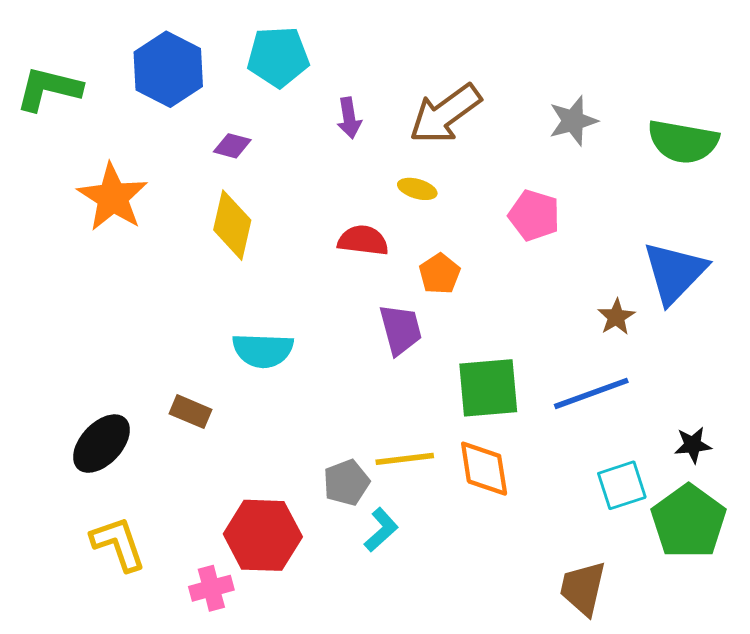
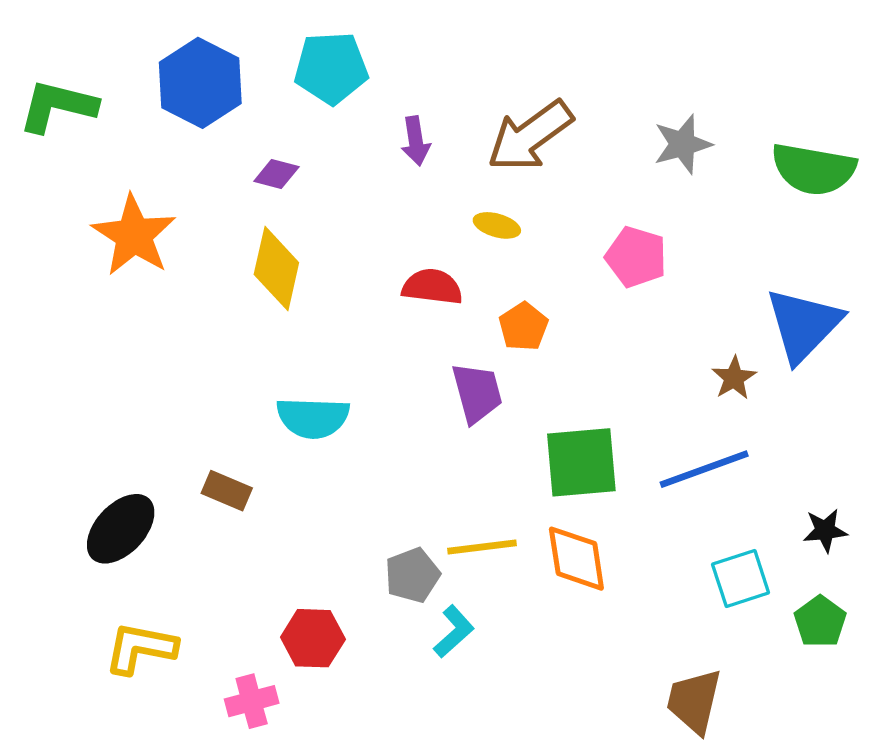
green pentagon: (689, 521) -> (820, 622), size x0.6
red hexagon: (263, 535) -> (313, 638), size x0.7
yellow L-shape: (118, 544) -> (141, 648), turned -60

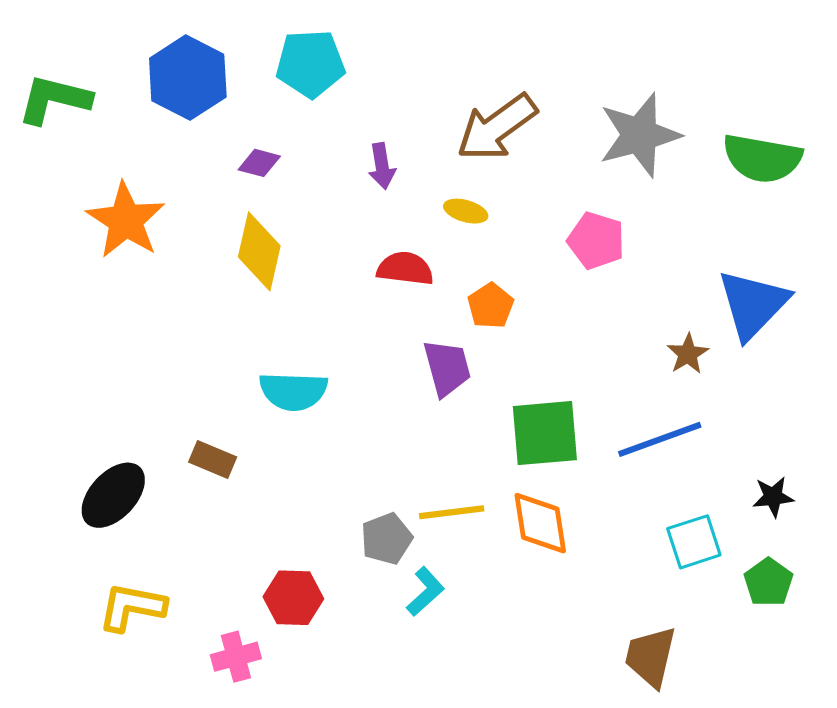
purple arrow: (416, 141) -> (382, 166), moved
gray star: (683, 144) -> (640, 135), size x1.5

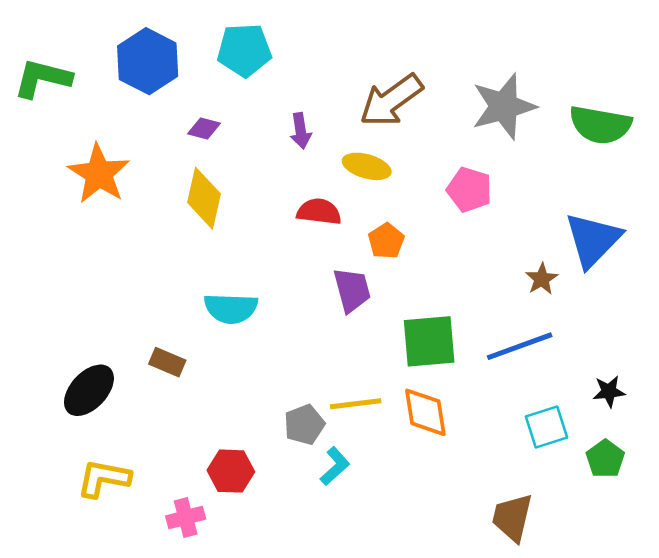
yellow ellipse: (466, 211) -> (367, 166), size x1.4

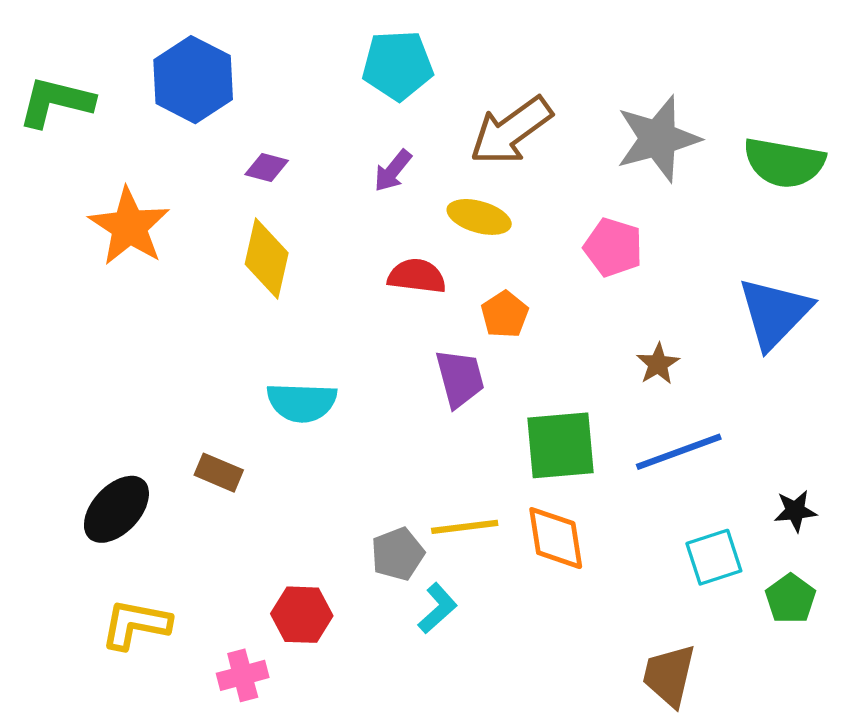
cyan pentagon: (244, 50) -> (398, 65), moved
purple arrow: (301, 131) -> (393, 171), turned 48
brown star: (542, 279) -> (658, 364), moved

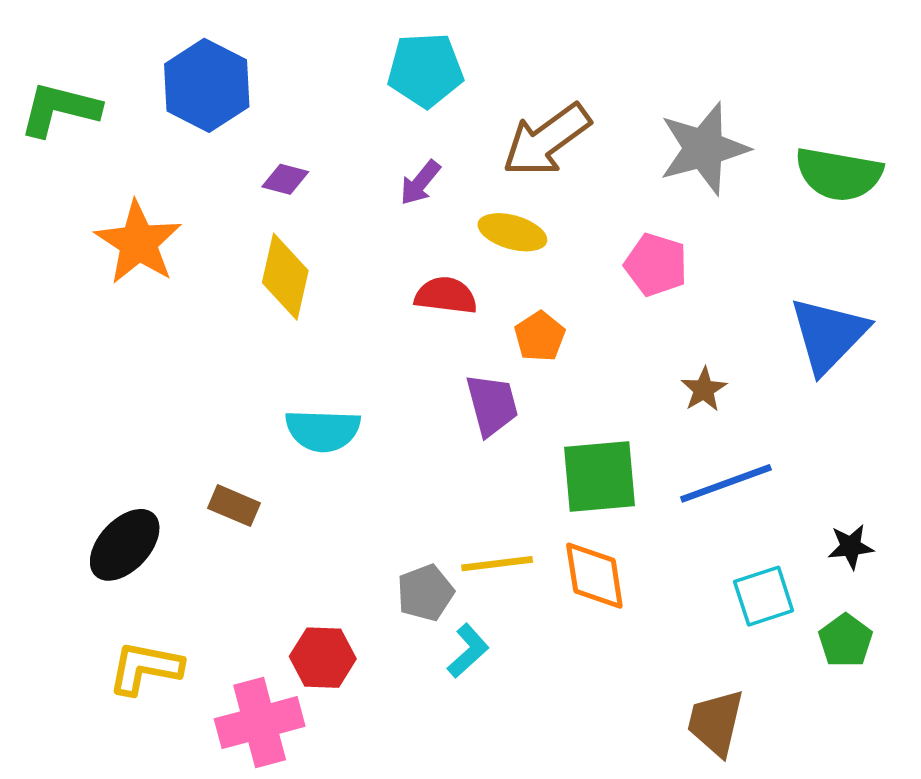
pink cross: (243, 675) -> (260, 723), size x1.6

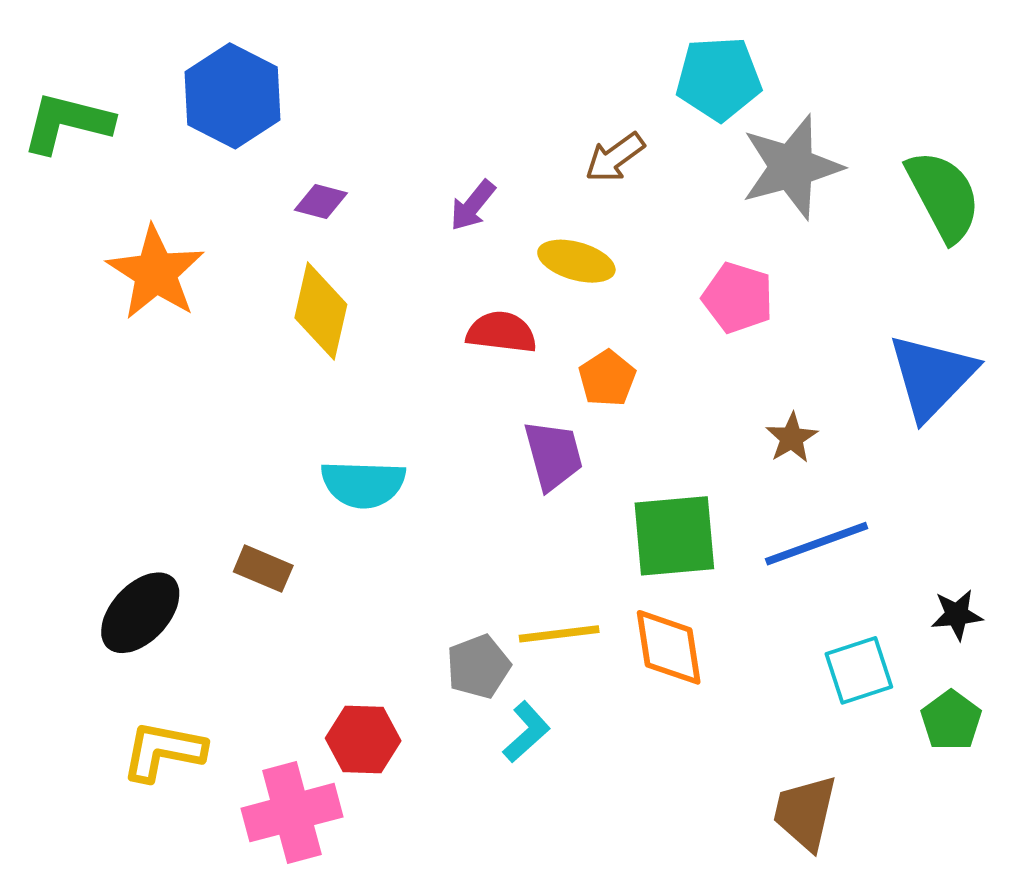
cyan pentagon: (425, 70) -> (719, 79), moved
brown arrow: (547, 140) -> (615, 157), size x0.6
green semicircle: (839, 174) -> (943, 196), turned -128

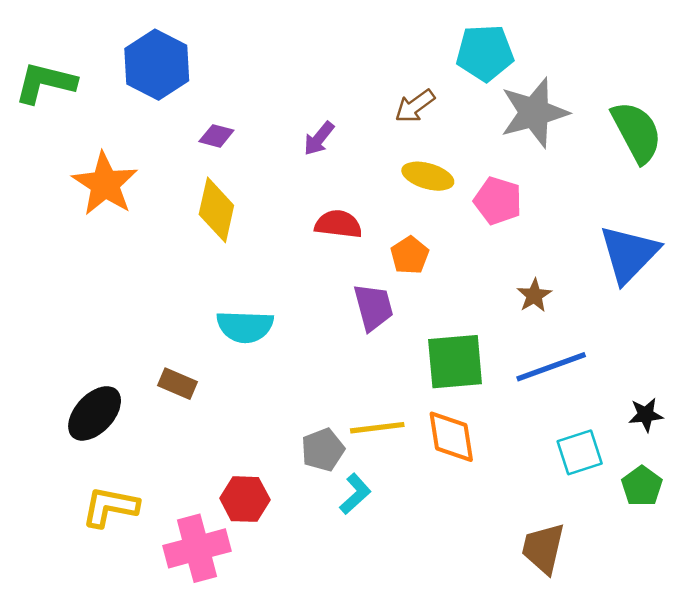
yellow ellipse: (576, 261) -> (428, 176), moved

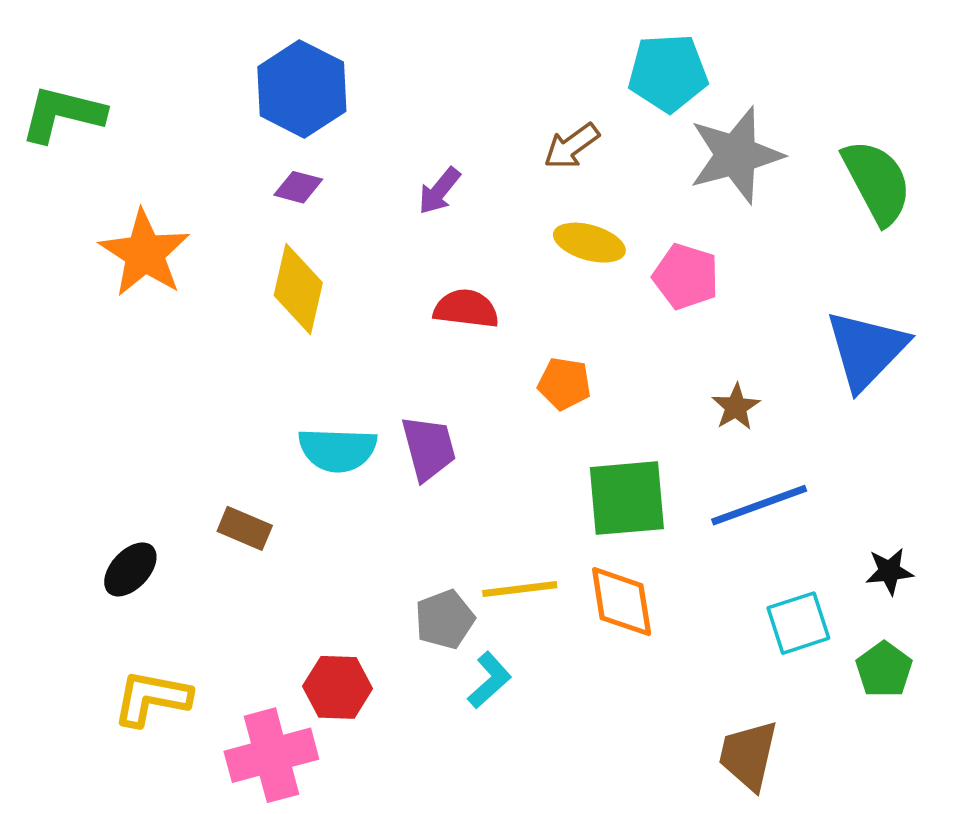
blue hexagon: (157, 65) -> (302, 89), moved
orange pentagon: (410, 255) -> (564, 384), moved, turned -30
purple trapezoid: (373, 307) -> (429, 448), moved
black ellipse: (95, 413) -> (130, 569), size x0.7

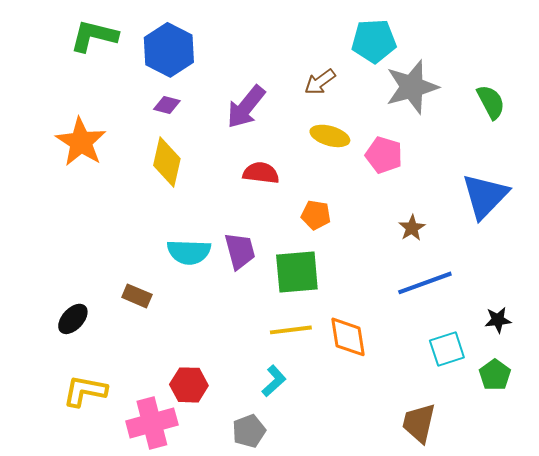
green L-shape: (62, 114) -> (94, 36), moved
green semicircle: (877, 182) -> (491, 102), size x0.7
purple arrow: (439, 191) -> (246, 107), size x1.6
green square: (627, 498) -> (297, 272), moved
gray pentagon: (445, 619) -> (249, 431), moved

